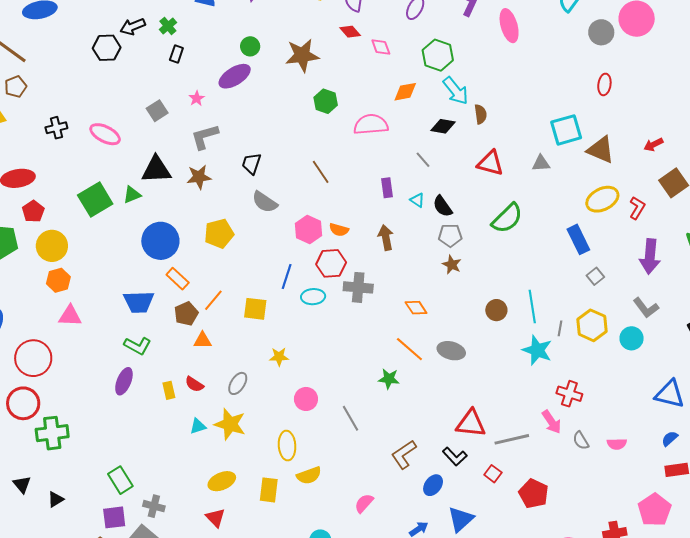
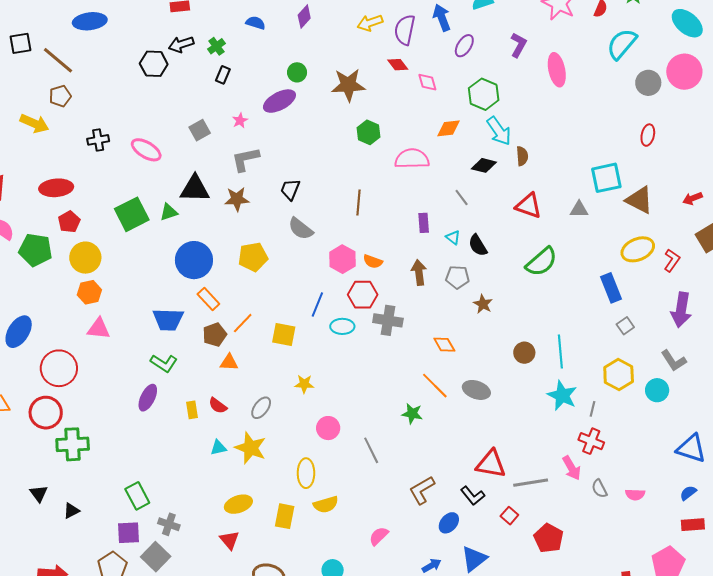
brown line: (321, 172) -> (359, 203), turned 35
gray pentagon: (450, 235) -> (457, 277), moved
gray line: (560, 328) -> (592, 409), moved

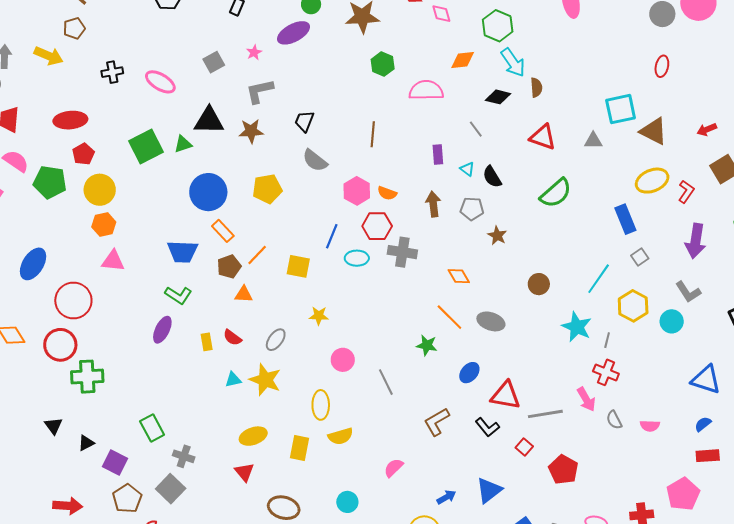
cyan line: (560, 351) -> (599, 279), moved, turned 40
blue ellipse: (449, 523) -> (469, 373), moved
purple square: (129, 533) -> (115, 462), moved, turned 30

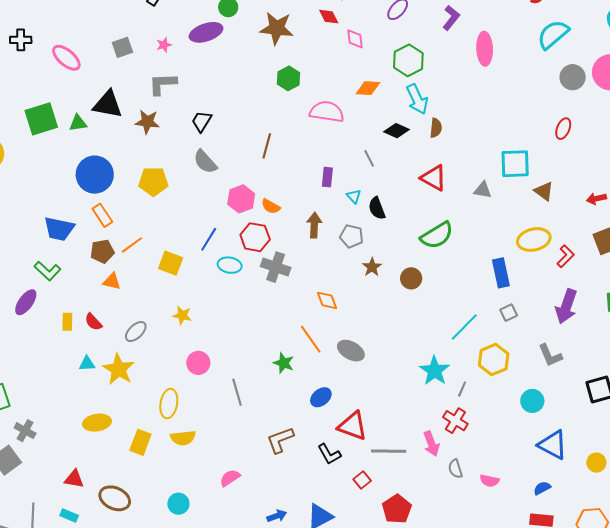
brown triangle: (654, 131) -> (544, 191), size x0.7
brown circle: (539, 284) -> (411, 278), moved
cyan circle: (672, 321) -> (532, 401), moved
red triangle: (244, 472) -> (74, 479), moved, turned -50

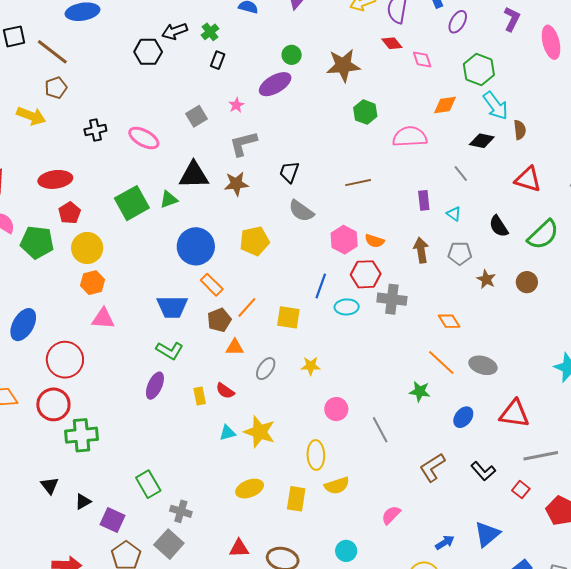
brown line: (267, 146) -> (358, 183), turned 75
black semicircle: (377, 208) -> (499, 226), moved
gray ellipse: (136, 332) -> (266, 369), moved
red triangle: (353, 426) -> (514, 414), moved

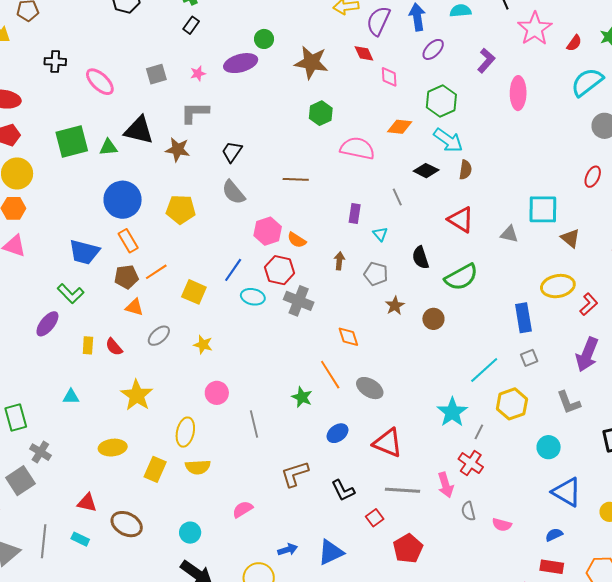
cyan arrow: (496, 106) -> (448, 140), turned -32
brown arrow: (421, 250) -> (339, 261), size x0.7
cyan triangle: (227, 433) -> (71, 397), moved

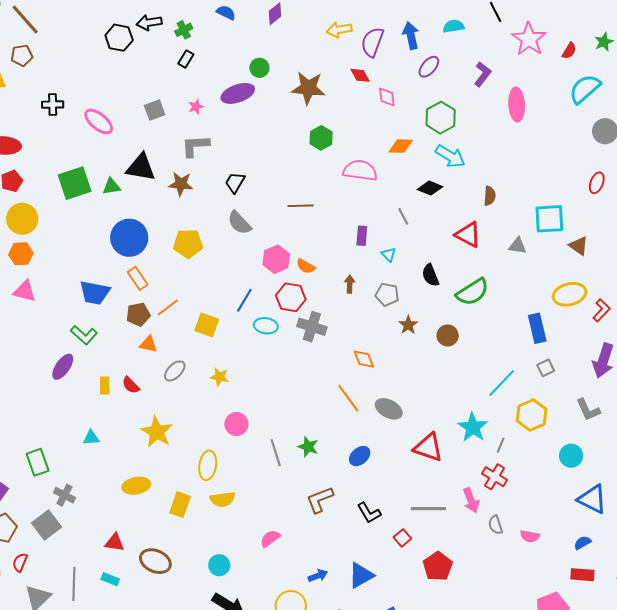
brown semicircle: (465, 170) -> (490, 196), moved
green star: (302, 397) -> (308, 447), moved
red triangle: (388, 443) -> (428, 447), moved

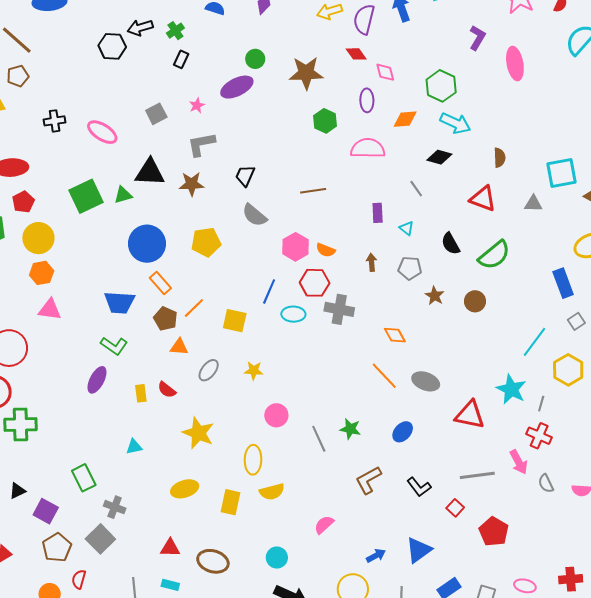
purple ellipse: (429, 67) -> (367, 100), moved, turned -35
brown pentagon: (138, 314) -> (165, 319), turned -30

